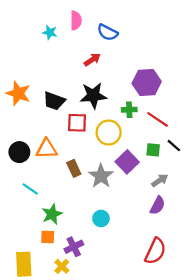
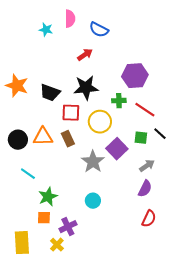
brown rectangle: (74, 168) -> (68, 139), moved
red semicircle: (155, 251) -> (149, 219), moved, size x0.7

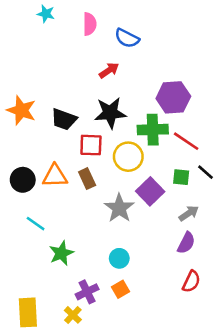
cyan star: (46, 30) -> (46, 14), moved
green cross: (119, 101) -> (153, 130), size x1.6
orange square: (44, 218) -> (121, 289), moved, turned -32

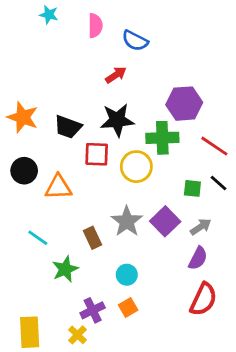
red line: (186, 141) -> (214, 146), moved
brown rectangle: (87, 179) -> (93, 238), moved
black circle: (23, 180) -> (24, 171), moved
purple square: (150, 191) -> (165, 221), moved
red semicircle: (191, 282) -> (203, 299), size x1.4

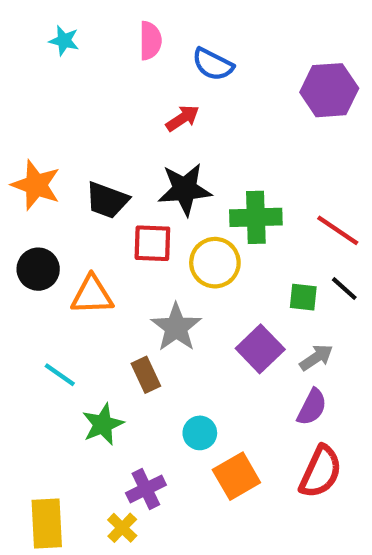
cyan star: (49, 15) -> (64, 41), moved
purple hexagon: (184, 104) -> (329, 90), moved
gray star: (127, 221) -> (176, 327), moved
orange square: (128, 308) -> (236, 476), moved, size x1.5

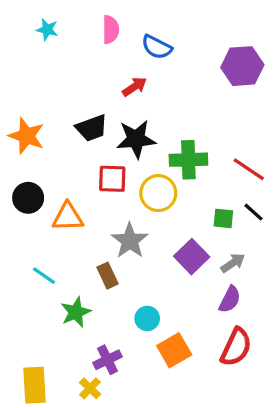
black trapezoid: (107, 200) -> (92, 128), moved, turned -40

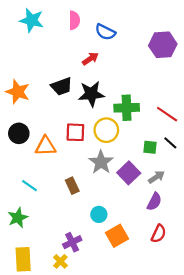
cyan star: (47, 30) -> (32, 20), size x1.6
red square: (112, 179) -> (75, 132), moved
gray star: (130, 241) -> (101, 162), moved
green star: (76, 312) -> (18, 218), moved
red semicircle: (236, 347) -> (159, 234), size x0.7

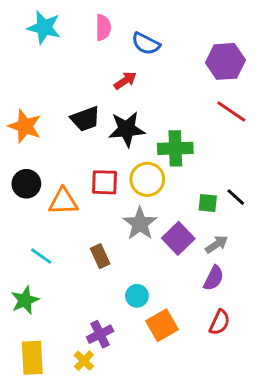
red line: (167, 114) -> (231, 112), moved

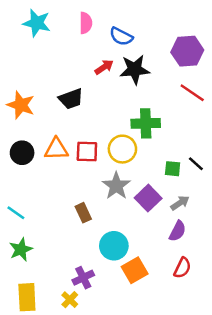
black star: (127, 129) -> (135, 69), moved
orange triangle: (63, 201) -> (56, 149), moved
cyan line: (41, 256) -> (16, 213), moved
cyan circle: (137, 296) -> (114, 246), size x1.5

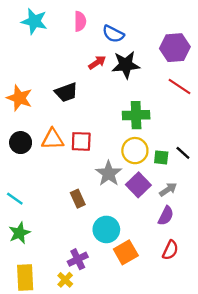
yellow circle: (122, 149) -> (135, 151), moved

